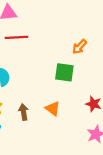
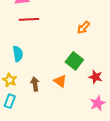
green square: (64, 72) -> (74, 61), moved, turned 30

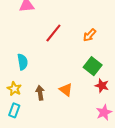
red line: (29, 19) -> (53, 33), moved, turned -48
green square: (74, 61) -> (93, 66), moved

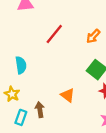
brown arrow: (40, 93) -> (40, 110), moved
cyan rectangle: (14, 110) -> (21, 117), moved

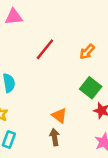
brown arrow: (40, 110) -> (55, 137), moved

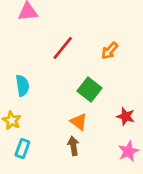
green square: (91, 88) -> (89, 90), moved

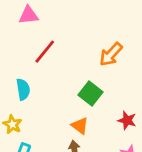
red line: (63, 48) -> (45, 52), moved
orange arrow: (110, 51) -> (111, 54), size x1.4

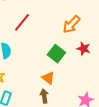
red star: (127, 120) -> (84, 49), moved

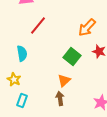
orange triangle: (48, 78) -> (64, 80), turned 40

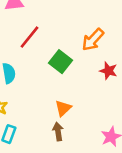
green square: (72, 56) -> (61, 62), moved

